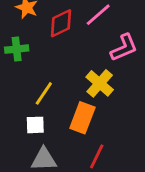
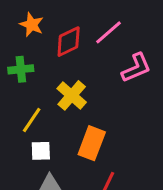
yellow cross: (100, 83) -> (72, 95), moved
yellow line: (44, 93) -> (32, 120), moved

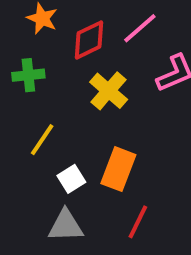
yellow cross: (72, 95) -> (109, 91), moved
white square: (41, 151) -> (71, 179), moved, turned -30

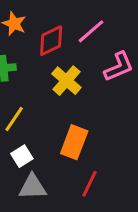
white square: (71, 179) -> (22, 156), moved

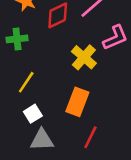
yellow cross: (66, 81) -> (84, 57), moved

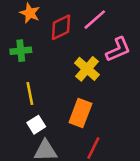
yellow line: (26, 82) -> (30, 94), turned -45

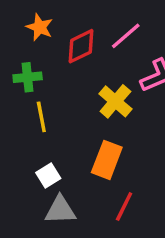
yellow line: (30, 94) -> (41, 117), moved

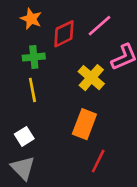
green cross: (28, 77) -> (34, 57), moved
white square: (48, 175) -> (24, 136), moved
gray triangle: (60, 210) -> (23, 168), moved, turned 48

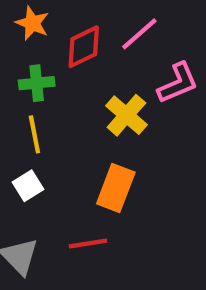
white square: (24, 136) -> (28, 186), moved
red line: (98, 161) -> (88, 244), moved, turned 55

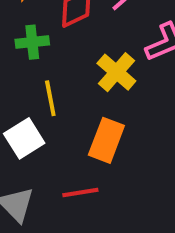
yellow line: (34, 134) -> (50, 98), moved
white square: (28, 186) -> (24, 138), size x1.4

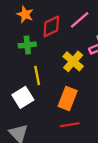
red line: (80, 192) -> (70, 125), moved

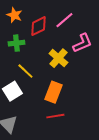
yellow line: (37, 76) -> (25, 71), turned -36

